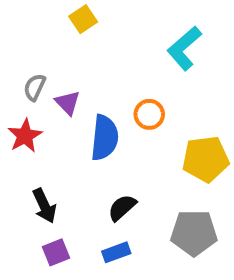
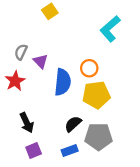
yellow pentagon: (206, 159) -> (96, 95), moved
gray pentagon: (194, 233) -> (99, 137), moved

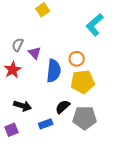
black arrow: (27, 123) -> (23, 106), turned -48
purple square: (34, 151) -> (12, 130), moved
blue rectangle: (70, 151) -> (46, 124), moved

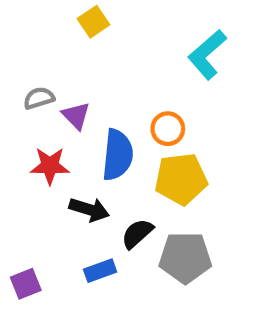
gray semicircle: (18, 45) -> (39, 98), turned 48
red star: (13, 70) -> (50, 166), moved, turned 30
black arrow: (23, 106) -> (89, 210), moved

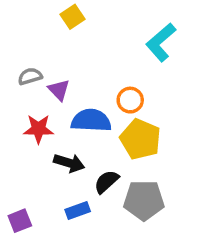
blue semicircle: (118, 155) -> (91, 120), turned -93
yellow pentagon: (181, 179) -> (140, 139), turned 30

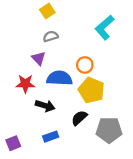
gray semicircle: (30, 76) -> (51, 36), moved
black semicircle: (106, 182) -> (79, 118), moved
gray pentagon: (144, 200) -> (109, 130), moved

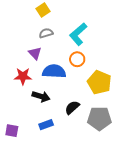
cyan L-shape: (105, 28) -> (78, 34), moved
yellow pentagon: (91, 90) -> (99, 82), moved
purple square: (13, 143) -> (12, 131), turned 32

